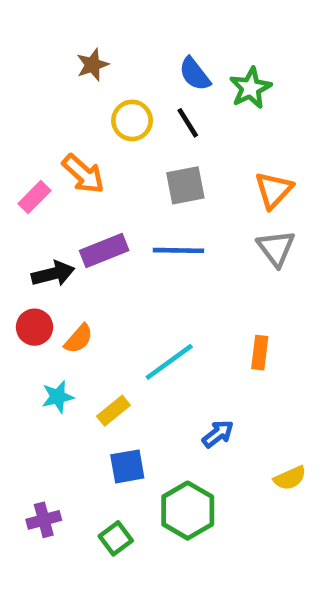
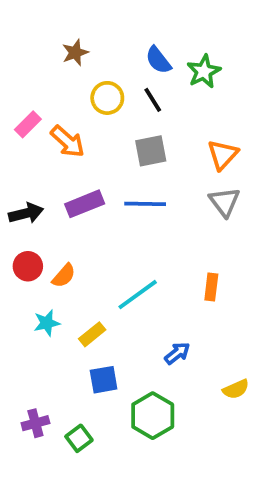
pink rectangle: (34, 197) -> (28, 124), moved
black arrow: (53, 274) -> (26, 213), moved
green square: (116, 538) -> (79, 438), moved

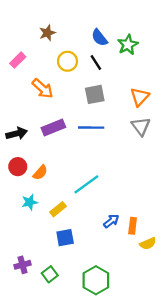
pink rectangle: (28, 124) -> (18, 60), moved
orange rectangle: (211, 287) -> (133, 226), moved
green hexagon: (153, 416) -> (96, 280), moved

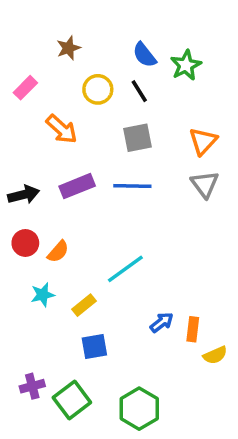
green square: (50, 274) -> (72, 400), size x1.5

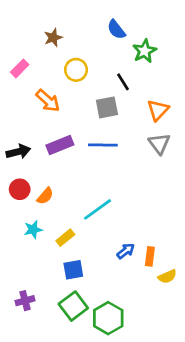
blue semicircle: (144, 55) -> (116, 30), moved
black line: (139, 91) -> (123, 82), moved
green square: (72, 400) -> (73, 306), moved

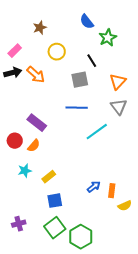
purple rectangle: (60, 145) -> (37, 123), moved, turned 60
black arrow: (18, 152) -> (13, 73), moved
cyan line: (98, 209) -> (97, 132), moved

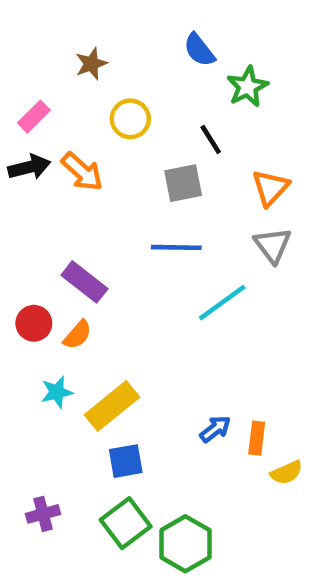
yellow rectangle: (49, 177) -> (112, 406), size x1.6

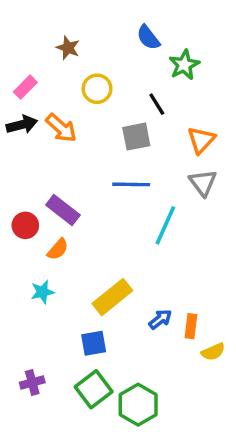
brown star: (91, 64) -> (68, 48), turned -30
cyan line: (222, 303) -> (165, 225), turned -30
red circle: (34, 323) -> (25, 225), moved
yellow rectangle: (112, 406) -> (112, 297), moved

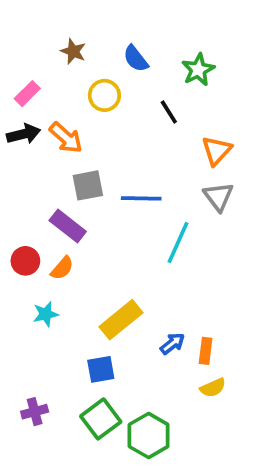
blue semicircle: (148, 38) -> (136, 59), moved
gray square: (136, 137) -> (88, 185), moved
red circle: (25, 225) -> (25, 261), moved
yellow semicircle: (213, 352) -> (213, 388), moved

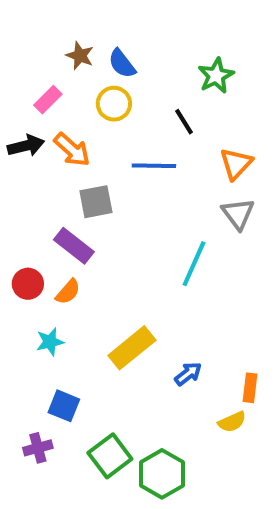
blue semicircle: (136, 59) -> (122, 64), moved
pink rectangle: (27, 94) -> (48, 100), moved
blue line: (141, 198) -> (154, 166), moved
orange rectangle: (206, 351) -> (250, 388), moved
blue square: (101, 369) -> (64, 406), moved, turned 32

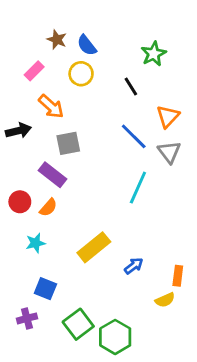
black arrow: (26, 146) -> (18, 131), moved
blue line: (154, 166) -> (134, 136), moved, turned 44

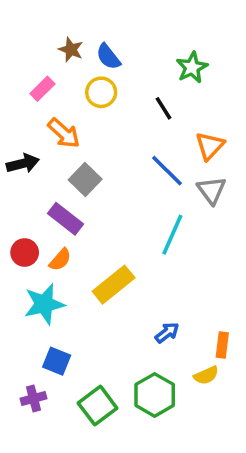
gray square: (68, 143) -> (85, 180), turned -35
cyan star: (36, 243) -> (44, 304), size x1.6
yellow rectangle: (94, 247) -> (114, 285), moved
green hexagon: (115, 337) -> (155, 395), moved

